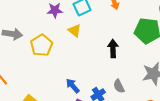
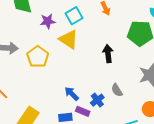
yellow triangle: (74, 31) -> (69, 39), size x1.5

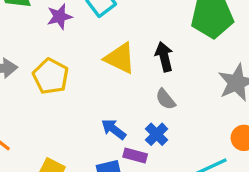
yellow triangle: (69, 39) -> (120, 58), moved
gray semicircle: (117, 90) -> (166, 99), moved

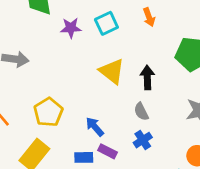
yellow pentagon: (51, 76) -> (48, 112), moved
blue cross: (157, 134) -> (143, 140), moved

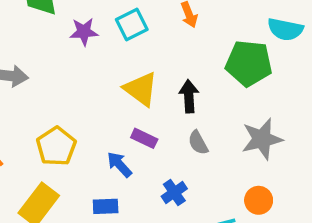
gray semicircle: (141, 112) -> (198, 143), moved
blue cross: (143, 140) -> (174, 192), moved
purple rectangle: (108, 151) -> (144, 138), moved

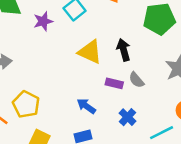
purple rectangle: (144, 138) -> (114, 83), moved
yellow pentagon: (56, 146) -> (26, 104), moved

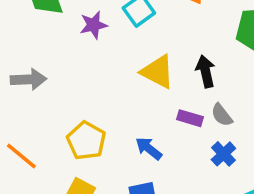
yellow pentagon: (26, 104) -> (86, 141), moved
blue cross: (128, 117) -> (223, 154), moved

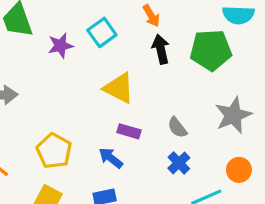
black arrow: (206, 71) -> (161, 49), moved
purple rectangle: (190, 118) -> (129, 131), moved

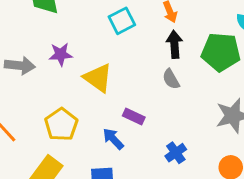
purple star: (61, 46) -> (61, 54), moved
yellow triangle: (119, 88) -> (98, 78), moved
gray semicircle: (177, 127) -> (171, 79), moved

